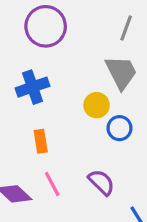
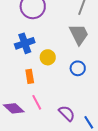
yellow circle: (97, 105) -> (48, 57), moved
purple semicircle: (101, 182) -> (67, 113), moved

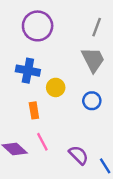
blue cross: (25, 43) -> (28, 71), turned 30

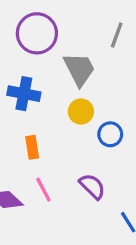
gray trapezoid: (93, 60) -> (79, 69), moved
yellow circle: (56, 87) -> (81, 111), moved
purple semicircle: (79, 155) -> (92, 186), moved

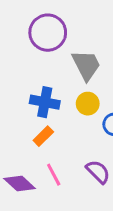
blue cross: (24, 94) -> (45, 102), moved
orange rectangle: (32, 147) -> (43, 136), turned 54

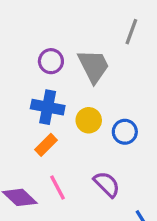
purple circle: (48, 33) -> (51, 61), moved, size x0.6
yellow circle: (88, 104) -> (89, 120), moved

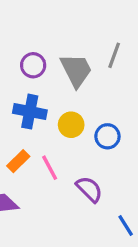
gray line: (131, 32) -> (114, 55), moved
orange rectangle: (46, 145) -> (18, 161), moved
pink line: (58, 188) -> (50, 168), moved

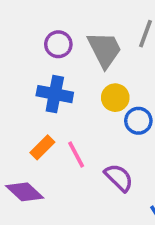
yellow circle: (71, 125) -> (115, 98), moved

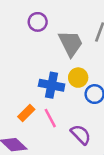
purple circle: (58, 44) -> (38, 22), moved
blue cross: (55, 94) -> (52, 85), moved

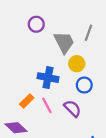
yellow circle: (78, 78) -> (77, 64), moved
purple semicircle: (81, 135) -> (72, 108), moved

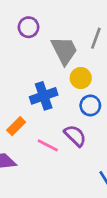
blue cross: (48, 78) -> (44, 96), turned -30
pink line: (47, 105) -> (48, 145), moved, turned -35

